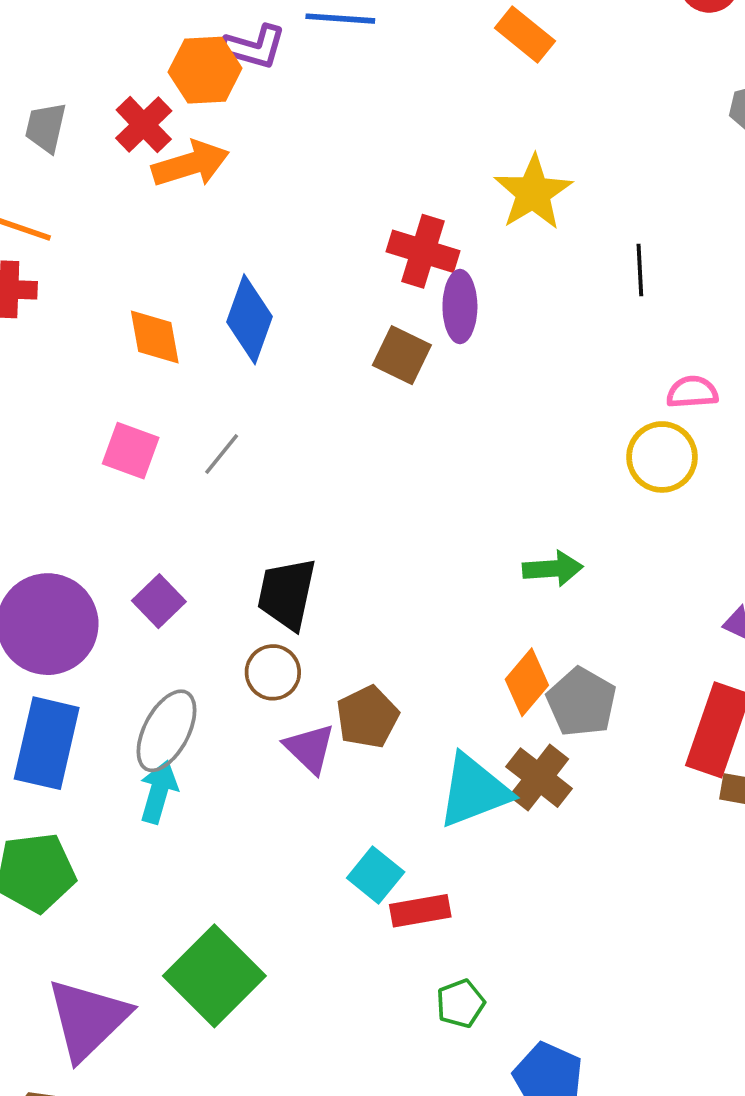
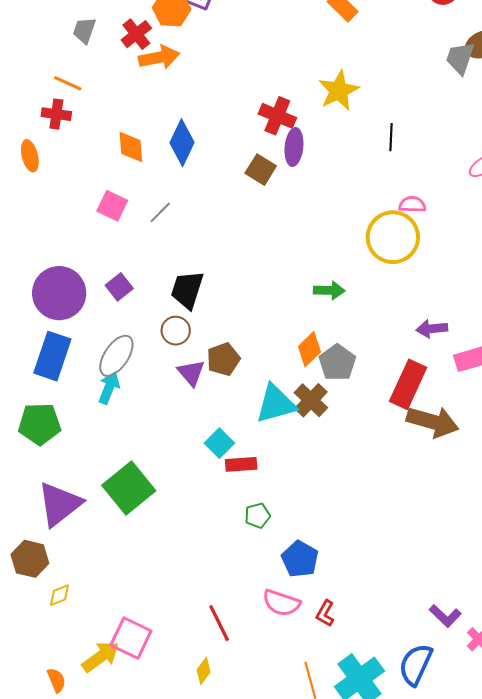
yellow circle: (662, 457) -> (393, 237), size x1.4

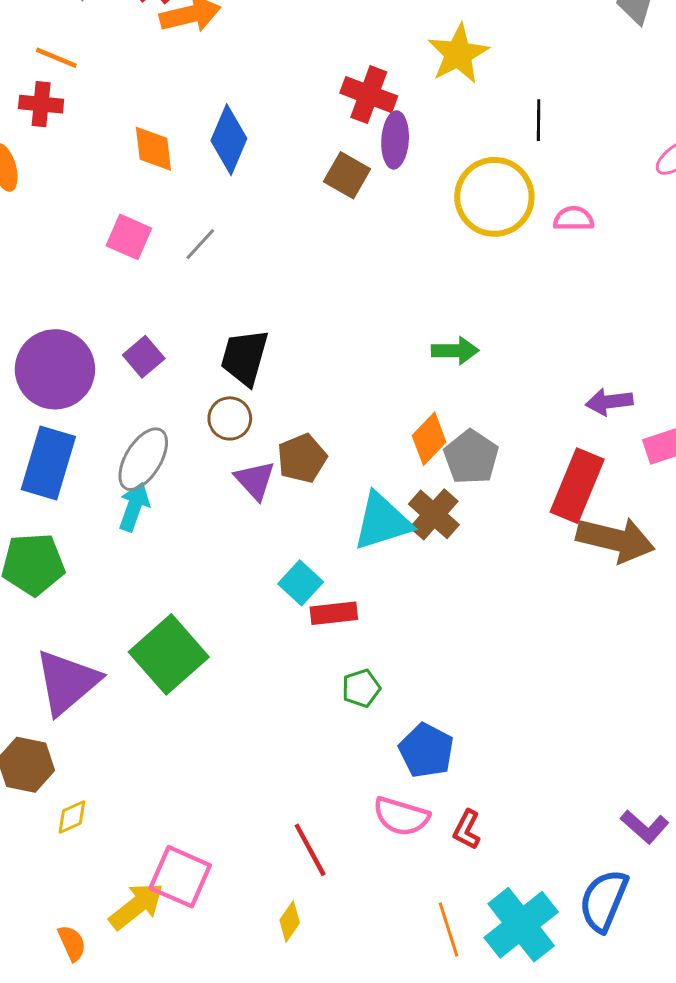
yellow circle: (393, 237) -> (494, 197), moved

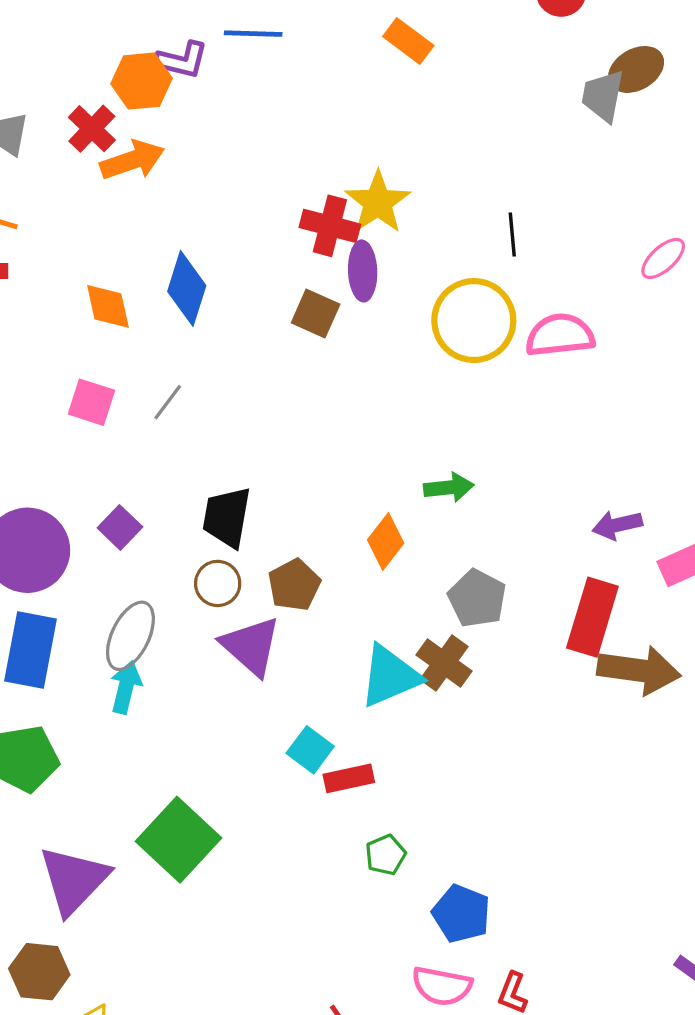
yellow star: (458, 54) -> (378, 202), moved
pink semicircle: (574, 219) -> (560, 335), size x1.6
orange diamond: (429, 439) -> (386, 542), moved
brown pentagon: (302, 458) -> (294, 585), moved
purple triangle: (255, 480) -> (251, 646), size x1.4

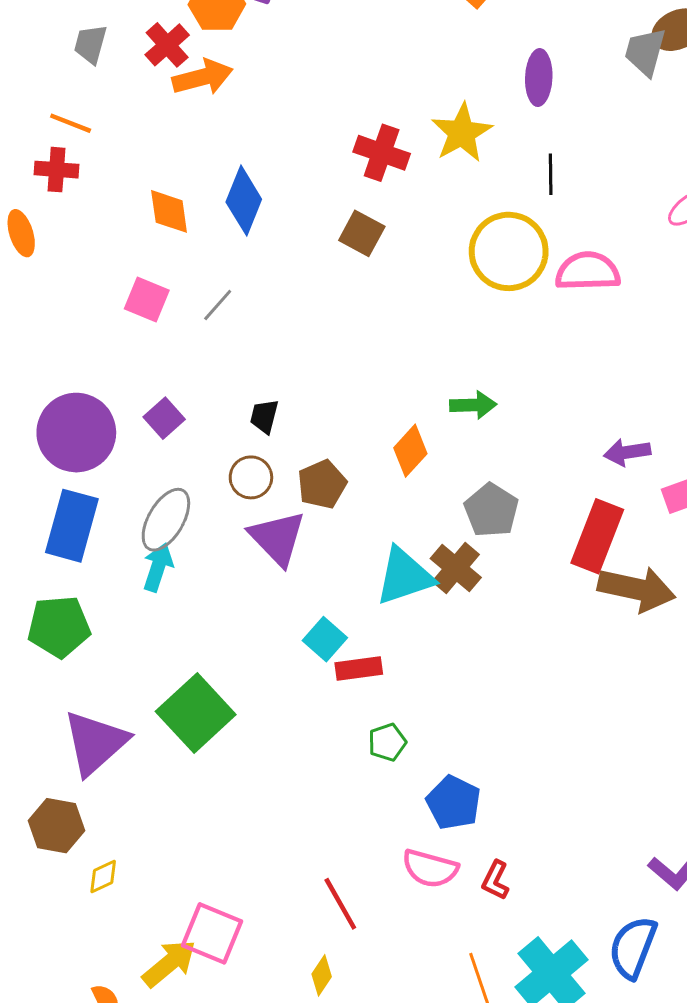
yellow star: (378, 202) -> (462, 133), moved
purple ellipse: (363, 271) -> (539, 78), moved
black trapezoid: (227, 517) -> (264, 416), size x0.6

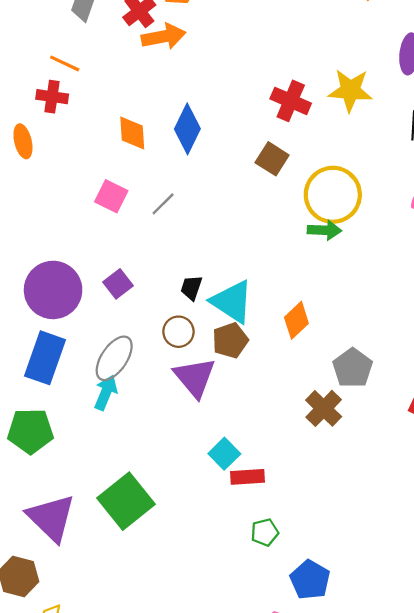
yellow star: (462, 133) -> (350, 90), turned 30
yellow circle: (509, 251) -> (333, 195), moved
green arrow: (473, 405) -> (324, 230), moved
cyan triangle: (405, 576) -> (232, 302), moved, turned 48
purple triangle: (95, 743) -> (51, 518), turned -38

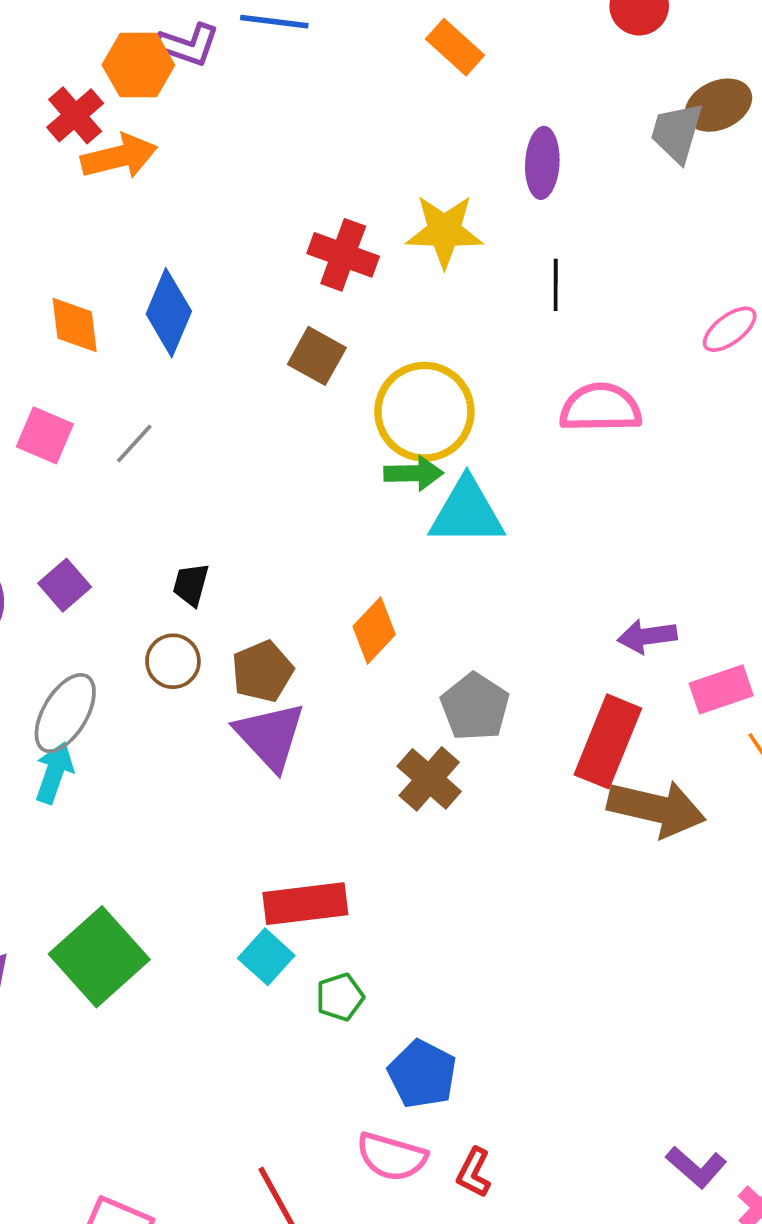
cyan triangle: (232, 302) -> (467, 512), moved, turned -30
purple triangle: (195, 377) -> (270, 736), moved
cyan square: (224, 454) -> (266, 957), moved
red rectangle: (248, 477) -> (305, 904), size x1.4

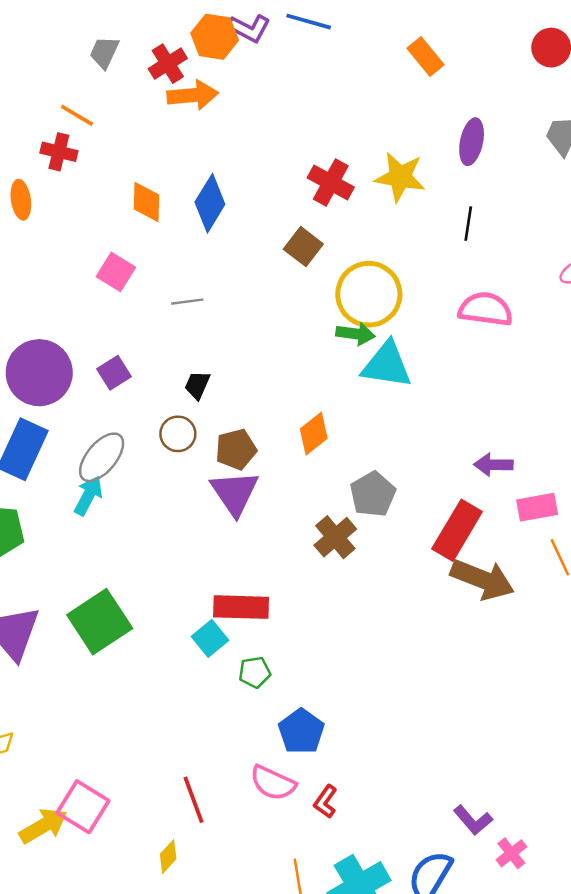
gray line: (134, 444) -> (187, 302), moved, turned 32

